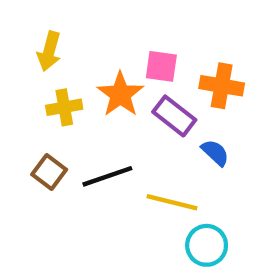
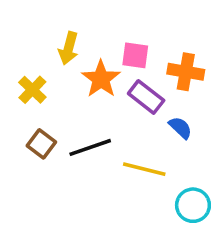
yellow arrow: (49, 51) -> (68, 48), moved
yellow cross: (64, 107) -> (32, 90), moved, turned -36
cyan circle: (207, 245) -> (193, 205), moved

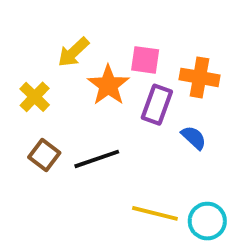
yellow arrow: (68, 48) -> (73, 52), turned 32
purple rectangle: (146, 97) -> (157, 105), turned 72
yellow line: (144, 169) -> (155, 213), moved

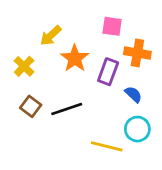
pink square: (145, 60) -> (112, 26), moved
cyan circle: (207, 221) -> (137, 129), moved

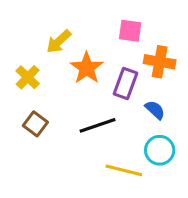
black line: (67, 109) -> (98, 125), moved

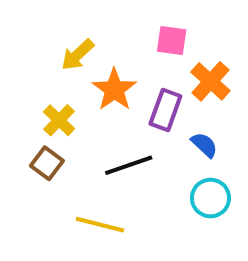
orange cross: (160, 62) -> (210, 81), turned 32
yellow cross: (28, 77) -> (59, 120), moved
yellow line: (124, 170) -> (100, 225), moved

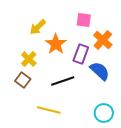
blue semicircle: (204, 145) -> (100, 71), size x1.5
cyan circle: (210, 198) -> (104, 113), moved

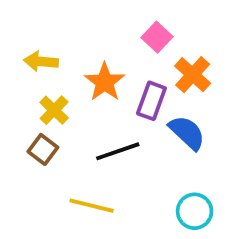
pink square: (84, 20) -> (157, 37), turned 35
yellow arrow: (38, 27) -> (41, 61), moved, turned 48

